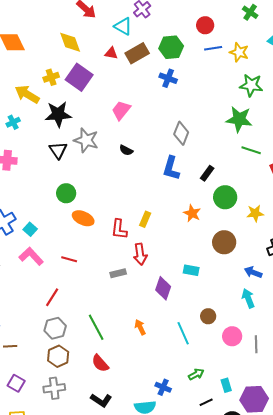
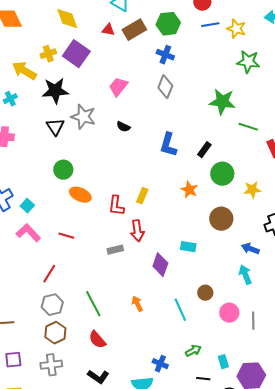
green star: (239, 119) -> (222, 102), moved
gray diamond: (181, 133) -> (165, 87), moved
purple square: (16, 383) -> (13, 360), turned -36
black line: (206, 402) -> (203, 379), turned 32

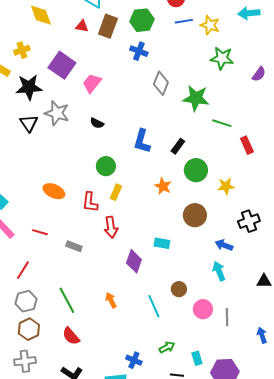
brown rectangle: (134, 30) -> (108, 26), turned -40
purple square: (76, 54) -> (62, 65), moved
gray diamond: (165, 87) -> (161, 83), moved
green circle: (63, 170) -> (106, 166), moved
gray rectangle: (115, 250) -> (74, 246), moved, turned 35

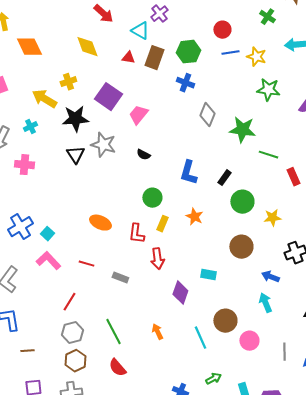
orange star: (163, 186) -> (194, 217), moved
brown circle: (179, 289) -> (225, 321), size x1.5
gray line: (227, 317) -> (284, 352), moved

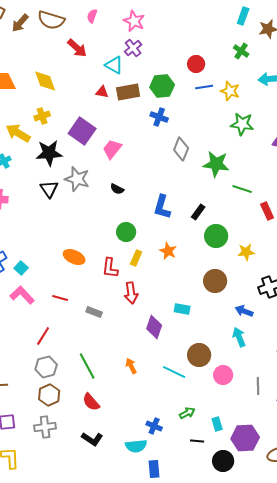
yellow diamond: (87, 47) -> (45, 81), moved
brown rectangle: (154, 58) -> (128, 92), turned 60
cyan line: (200, 338) -> (174, 372), turned -40

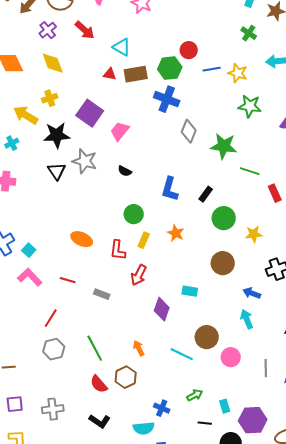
purple cross: (133, 48) -> (48, 30), moved
red circle: (196, 64) -> (189, 50), moved
blue cross: (159, 117) -> (167, 99), size x1.4
red arrow: (131, 293) -> (139, 275), turned 35
brown hexagon: (49, 395) -> (126, 377), moved

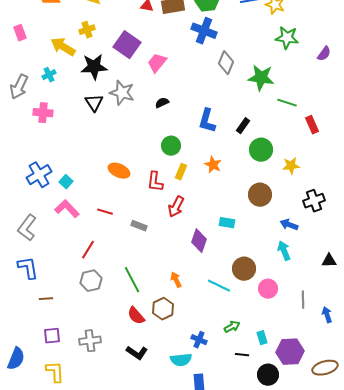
black semicircle: (125, 171) -> (162, 103), turned 128

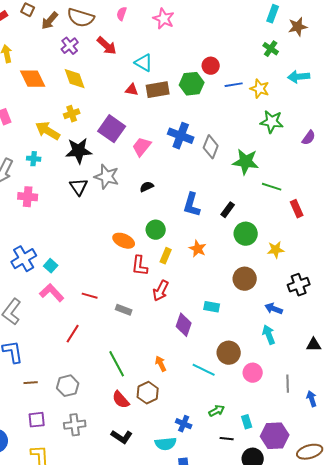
blue cross: (204, 31) -> (181, 136), moved
cyan cross: (49, 75) -> (34, 159), turned 32
orange ellipse: (119, 171) -> (124, 241), moved
gray hexagon: (91, 281) -> (68, 386), moved

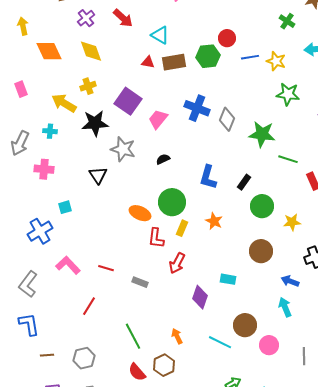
black triangle: (79, 187) -> (98, 175), moved
green circle: (156, 230) -> (172, 202), size x1.4
cyan square: (51, 266) -> (65, 207), moved, turned 32

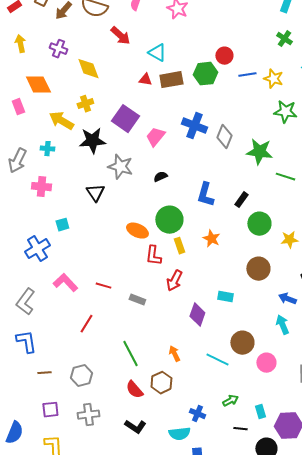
purple cross: (86, 18) -> (58, 49), moved, turned -30
orange diamond: (49, 51) -> (38, 85), moved
yellow rectangle: (182, 228) -> (179, 246), turned -42

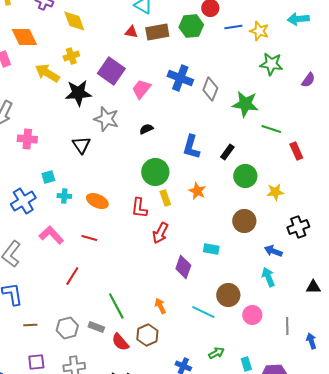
cyan cross: (47, 149) -> (64, 196), moved
orange ellipse: (137, 231) -> (97, 201), moved
gray rectangle: (137, 300) -> (96, 327), moved

